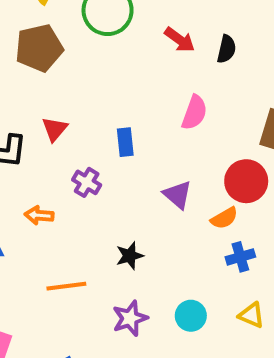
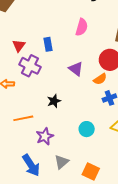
red triangle: (55, 129) -> (19, 46), moved
purple cross: (87, 182) -> (30, 66), size x1.5
purple star: (130, 318) -> (45, 136), moved

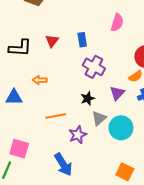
purple cross: (30, 66) -> (94, 67), moved
purple triangle: (76, 69) -> (117, 93), moved, turned 35
cyan circle: (87, 129) -> (121, 128), size x1.5
gray triangle: (62, 162) -> (99, 118), moved

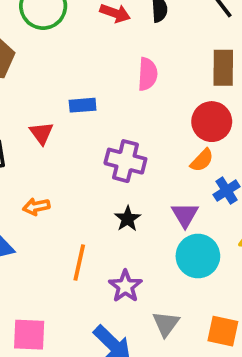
blue rectangle: (82, 40) -> (83, 105), moved, turned -72
purple triangle: (117, 93) -> (185, 215), moved
orange line: (56, 116) -> (79, 263), turned -54
gray triangle: (99, 118) -> (166, 324), moved

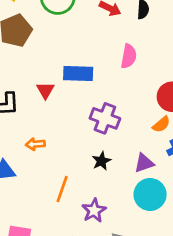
blue rectangle: (83, 105) -> (78, 73), size x1.5
purple triangle: (185, 215) -> (144, 163), turned 35

